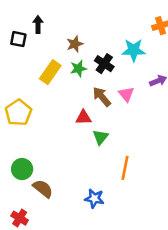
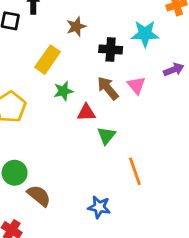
black cross: (104, 64) -> (111, 49), turned -30
green star: (78, 69) -> (63, 91), moved
orange line: (125, 168) -> (135, 171), turned -30

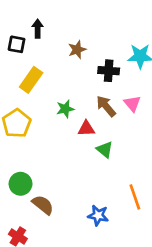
yellow rectangle: (48, 60) -> (31, 80), moved
green triangle: (106, 135) -> (105, 150), turned -30
orange line: (135, 171) -> (135, 197), moved

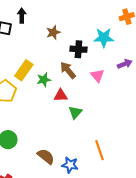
yellow rectangle: (31, 80) -> (24, 70), moved
brown arrow: (106, 106) -> (68, 70), moved
green triangle: (105, 150) -> (75, 112), turned 32
brown semicircle: (43, 205) -> (46, 156), moved

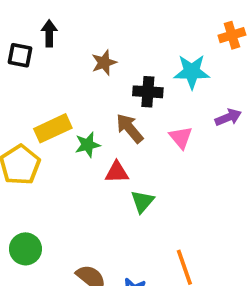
yellow rectangle: (24, 70) -> (53, 128), turned 30

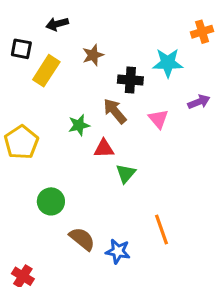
black arrow: (49, 33) -> (57, 24), moved, turned -105
yellow rectangle: (53, 128) -> (46, 71), moved, turned -32
green circle: (25, 249) -> (51, 201), moved

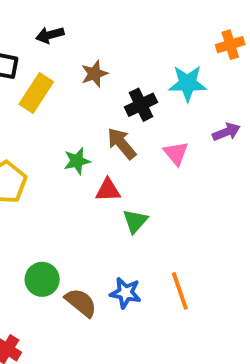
black cross: (130, 80) -> (141, 105), turned -30
green circle: (51, 201) -> (42, 279), moved
blue star: (118, 251) -> (125, 293), moved

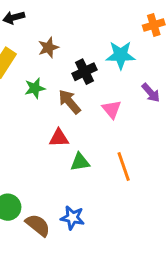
purple arrow: (226, 132) -> (151, 93), turned 70
green star: (77, 161) -> (35, 88), moved
green triangle: (135, 221) -> (80, 162), turned 40
orange line: (180, 291) -> (124, 166), moved

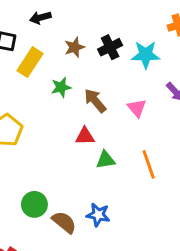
black cross: (84, 72) -> (110, 47), moved

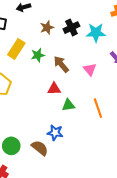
yellow rectangle: (30, 62) -> (16, 49), moved
green circle: (34, 204) -> (11, 146), moved
blue star: (98, 215) -> (55, 133), moved

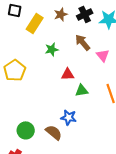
yellow rectangle: (16, 49) -> (35, 23), moved
green star: (38, 55) -> (52, 49), moved
brown arrow: (61, 64) -> (83, 42), moved

